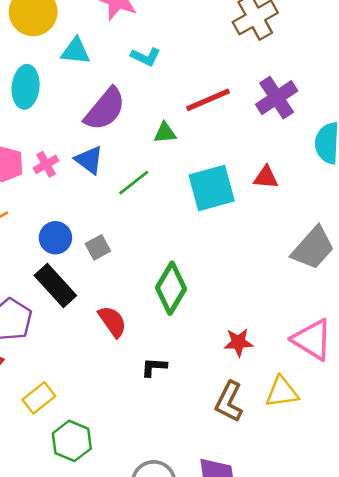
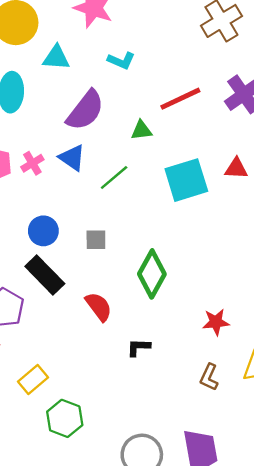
gray square: (98, 247) -> (96, 240), moved, turned 30
brown L-shape: (229, 402) -> (209, 377), size x0.7

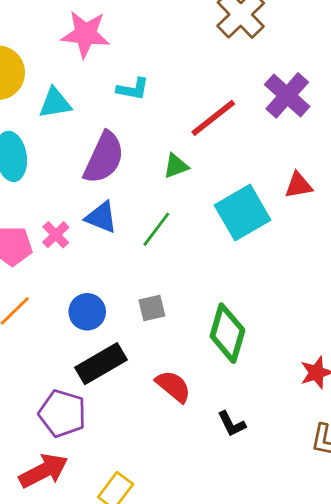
black rectangle: (45, 275) -> (101, 364), turned -63
black L-shape: (138, 347) -> (232, 424), turned -105

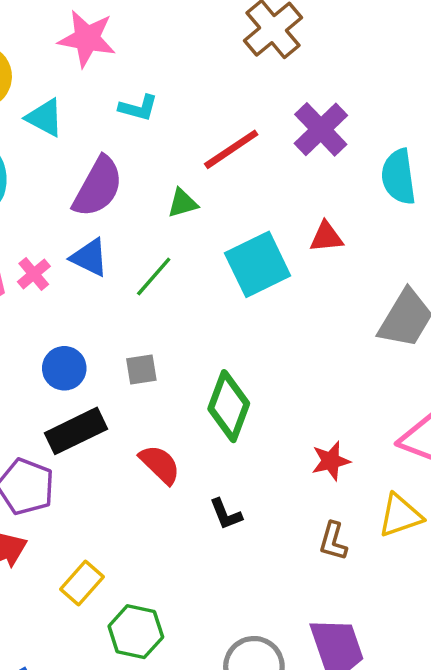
cyan triangle: (55, 103) -> (45, 118), turned 33

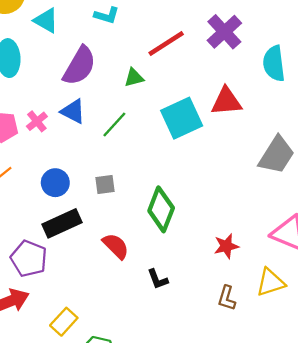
red triangle: (326, 237) -> (226, 101), size x1.4

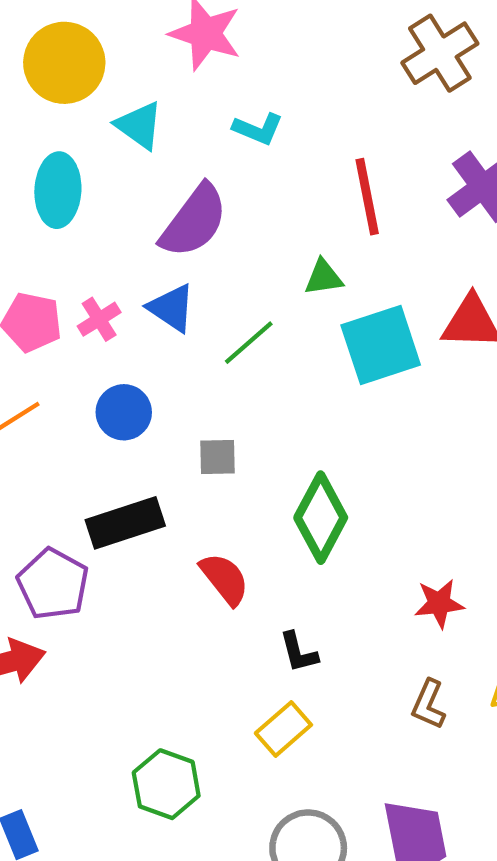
red line: (166, 43) -> (367, 197), turned -75
green triangle: (134, 78) -> (324, 277), moved
blue circle: (55, 183) -> (124, 412), moved
yellow rectangle: (64, 322) -> (283, 729), moved

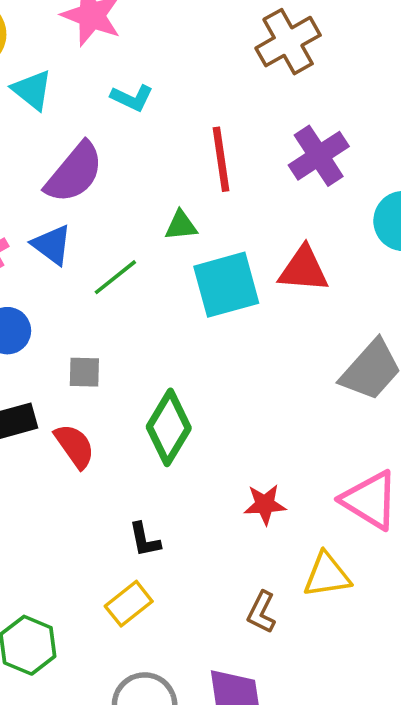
red semicircle: (225, 579) -> (75, 446), moved
brown L-shape: (429, 704) -> (261, 612), moved

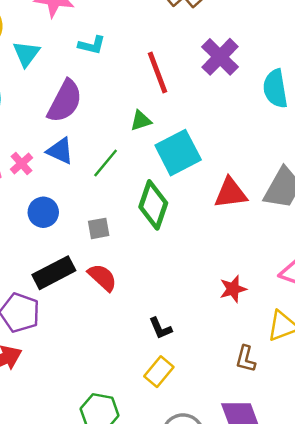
cyan triangle: (32, 90) -> (26, 54), turned 40
red triangle: (304, 269) -> (230, 193), moved
green diamond: (169, 427) -> (153, 205), moved

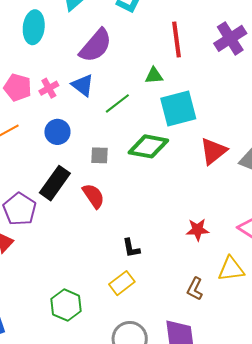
red triangle: (230, 193) -> (213, 151), turned -44
green diamond: (153, 205) -> (148, 146), turned 69
black rectangle: (54, 273) -> (55, 183), turned -40

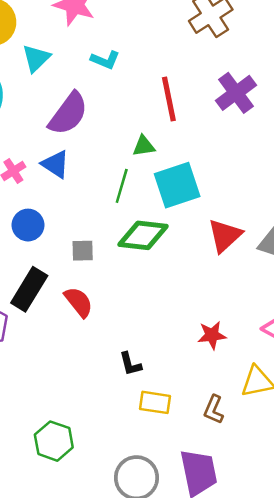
green line: (117, 103) -> (122, 186), moved, turned -32
yellow rectangle: (122, 283) -> (155, 402), moved, turned 50

